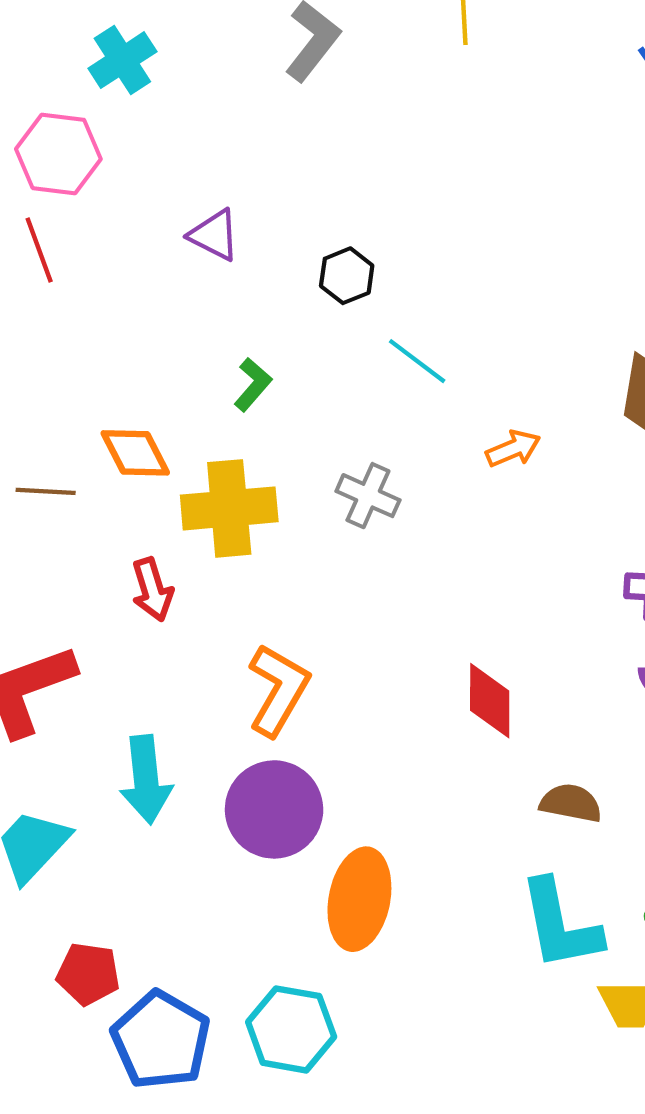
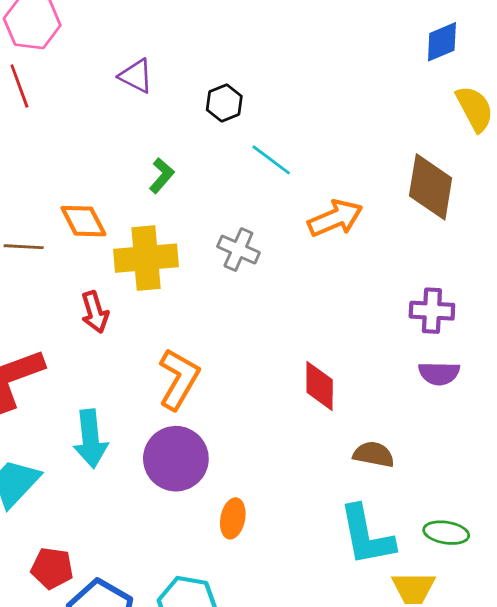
orange arrow: (513, 449) -> (335, 218), size x1.5
orange ellipse: (359, 899) -> (233, 518), size x0.6

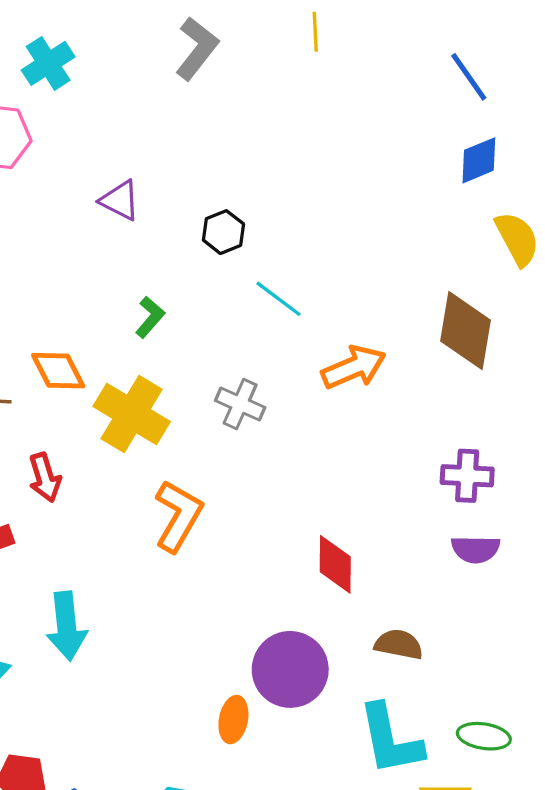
yellow cross: (146, 258) -> (132, 414), turned 36
red arrow: (95, 312) -> (45, 477), moved
orange L-shape: (179, 379) -> (178, 516), moved
purple circle: (176, 459) -> (290, 669), moved

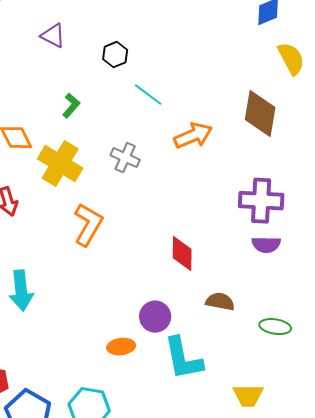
purple cross: (467, 476) -> (261, 201), size x1.4
purple circle: (290, 669) -> (155, 317), size x0.7
orange ellipse: (233, 720) -> (121, 347), turned 72
green ellipse: (484, 736) -> (275, 327), moved
cyan L-shape: (390, 740) -> (183, 359), moved

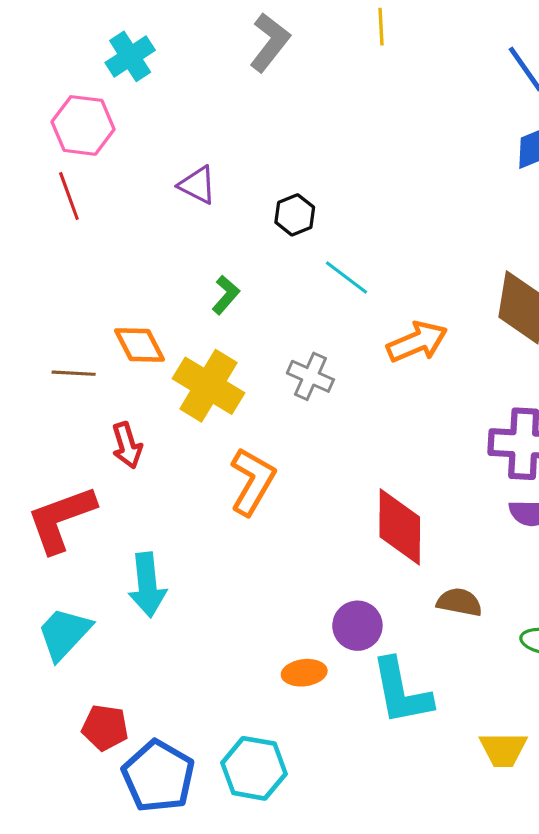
red diamond: (182, 254) -> (400, 527), size x1.4

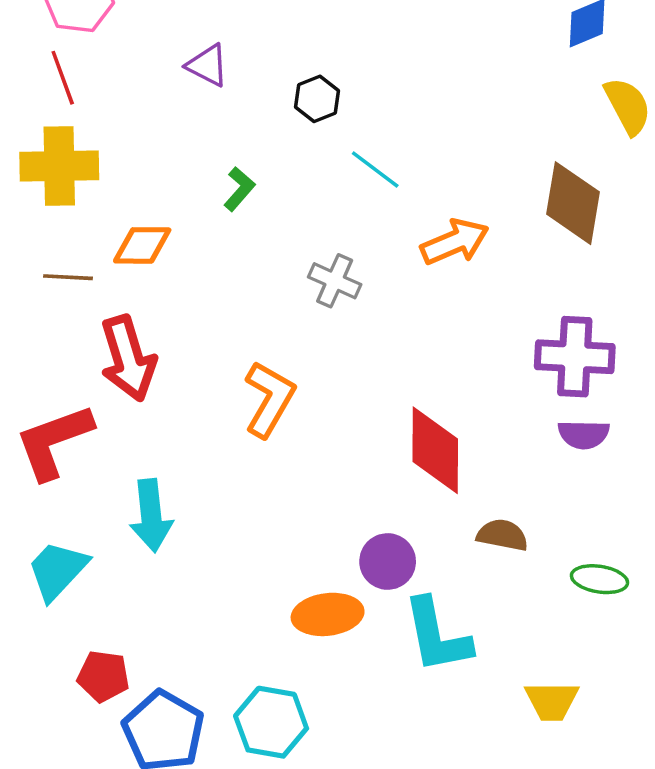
orange diamond: (140, 345) -> (142, 245), turned -62
yellow cross: (209, 386) -> (59, 166), moved, turned -32
red arrow: (127, 445) -> (128, 358), size x1.6
orange ellipse: (304, 673) -> (328, 614), size x1.4

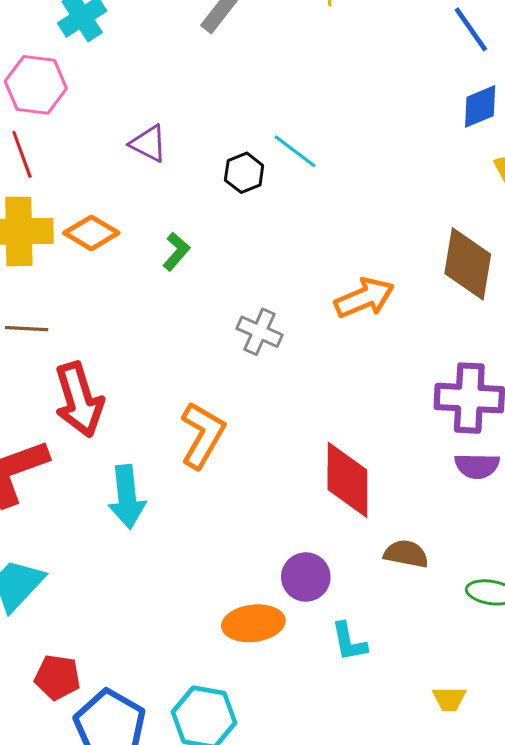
cyan line: (375, 170) -> (295, 151), moved
orange diamond: (142, 245) -> (91, 233), moved, turned 30
cyan arrow: (151, 516) -> (127, 497), moved
cyan L-shape: (437, 636) -> (349, 642), size x0.6
yellow trapezoid: (552, 701) -> (449, 699), size x0.7

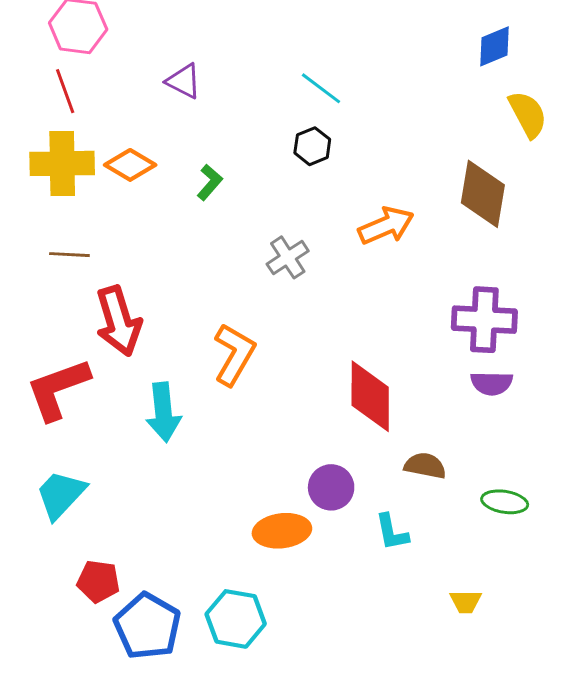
black hexagon: (244, 173) -> (312, 146), moved
gray cross: (260, 332) -> (288, 257), turned 33
cyan L-shape: (349, 642) -> (392, 532), moved

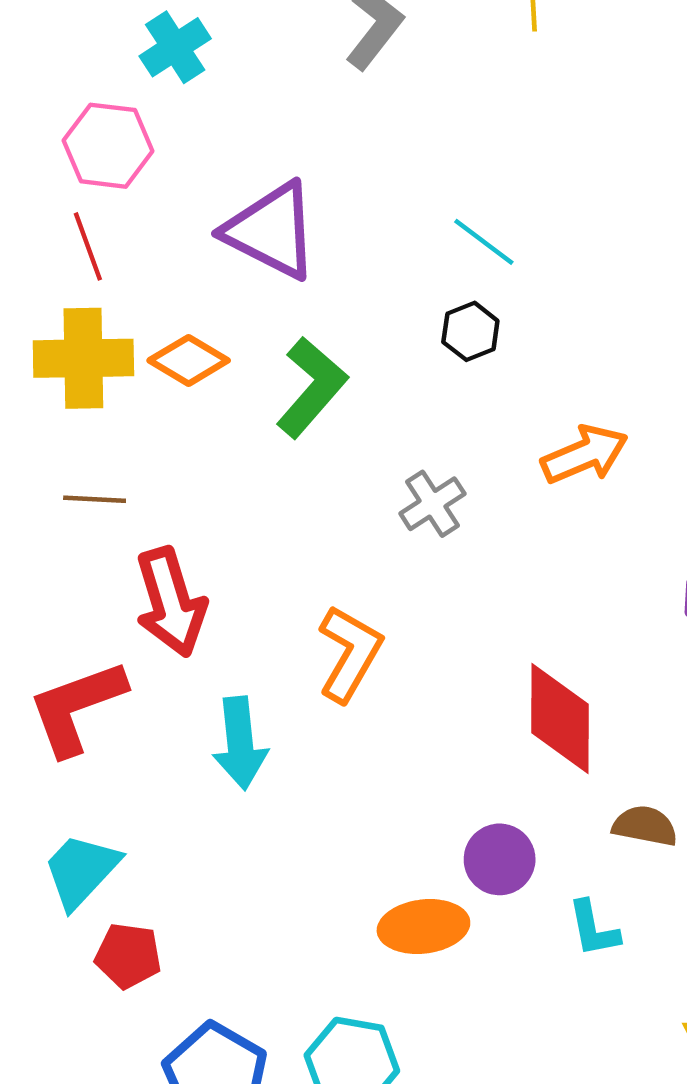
purple triangle: (184, 81) -> (271, 231), size x1.8
green L-shape: (210, 182) -> (312, 387), size x1.8
red pentagon: (98, 581) -> (128, 956), moved

